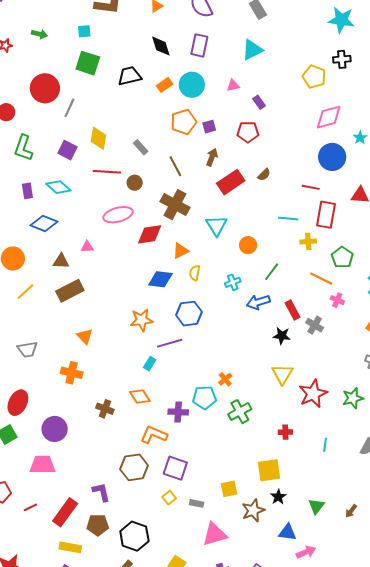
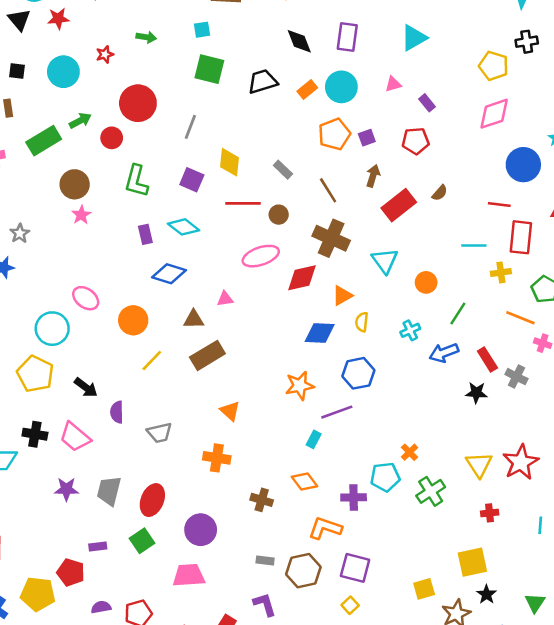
red circle: (45, 88) -> (138, 103), moved
pink diamond: (329, 117) -> (494, 114), moved
yellow triangle: (282, 374) -> (479, 464), moved
gray rectangle: (197, 503) -> (265, 560), moved

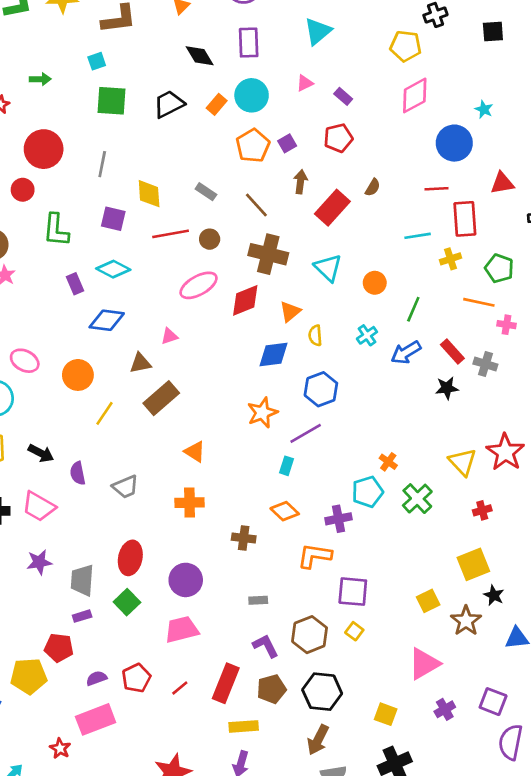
gray trapezoid: (109, 491) -> (82, 580), moved
brown hexagon: (303, 571) -> (310, 635), moved

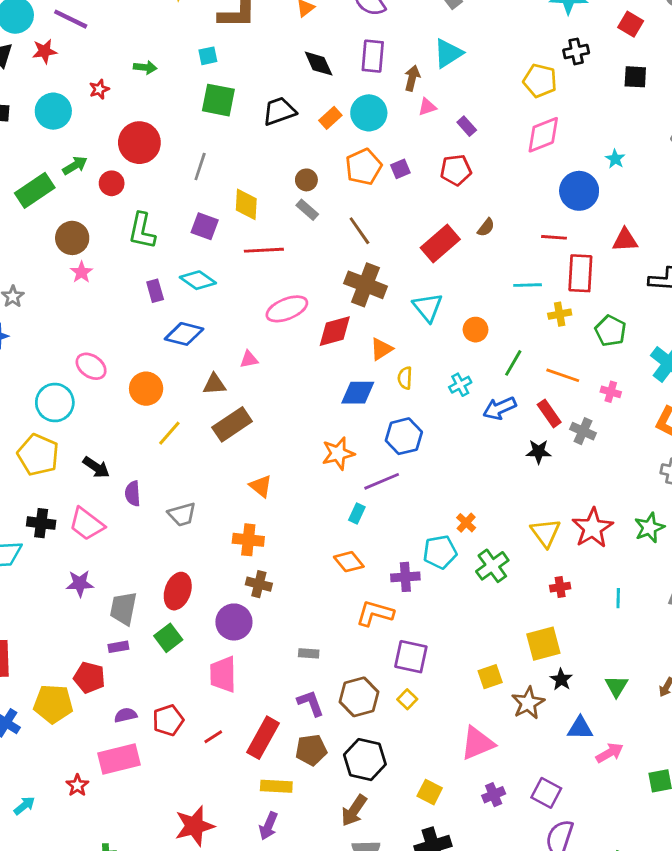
brown arrow: (300, 182) -> (412, 78), moved
brown circle: (210, 239) -> (306, 180), moved
orange line: (479, 302) -> (563, 375), moved
brown cross: (244, 538) -> (259, 584), moved
pink trapezoid: (182, 629) -> (223, 674), turned -84

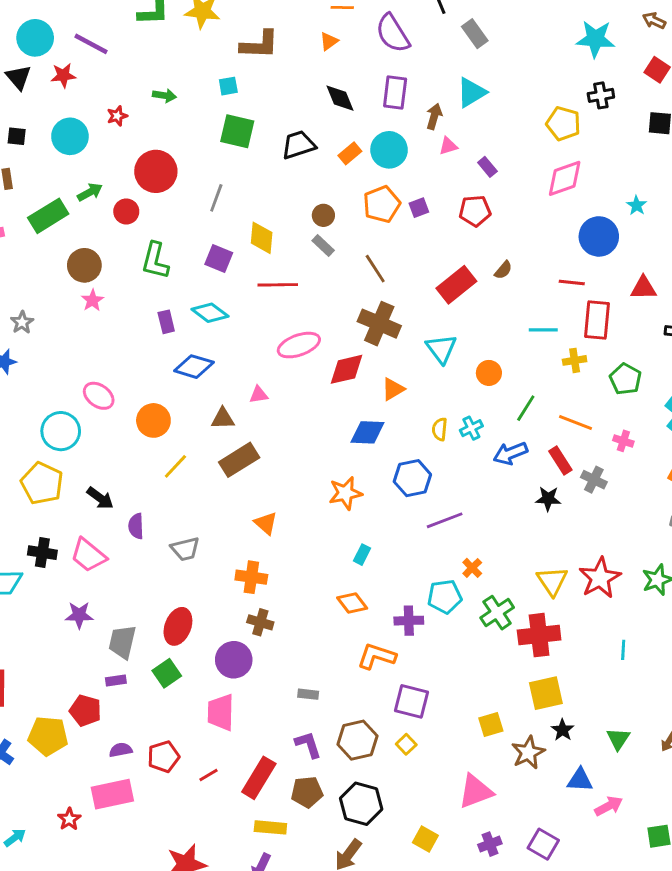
yellow semicircle: (405, 378) -> (440, 429), moved
purple line: (382, 481) -> (445, 520), moved
red cross: (560, 587) -> (539, 635), moved, size x2.0

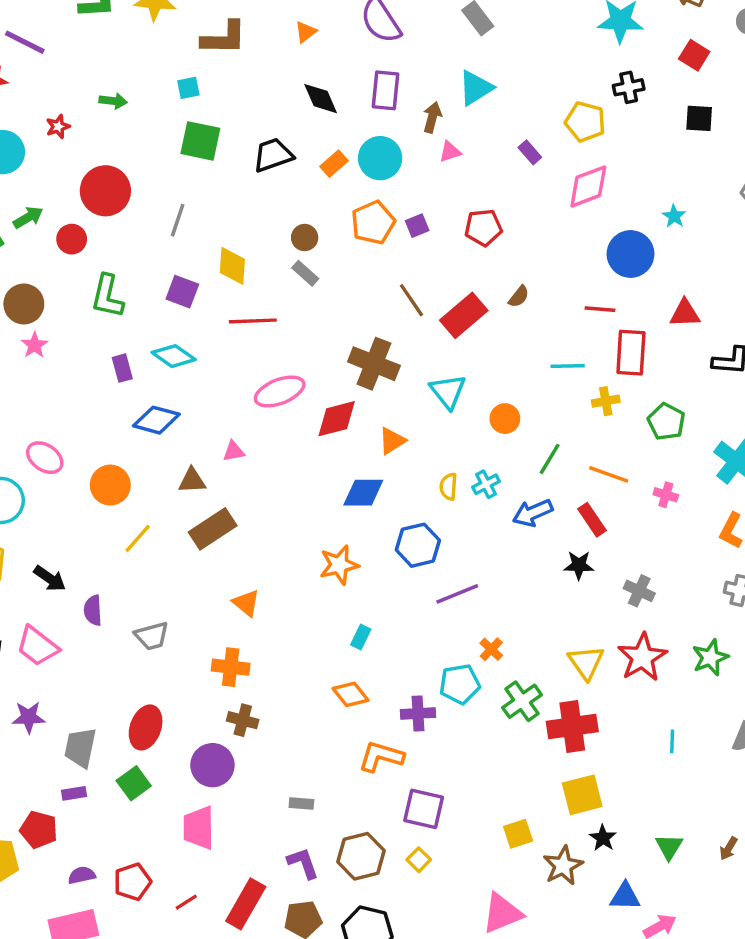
purple rectangle: (487, 167) -> (530, 152), moved
brown line: (375, 269) -> (412, 300), moved
gray cross: (594, 480) -> (639, 591), moved

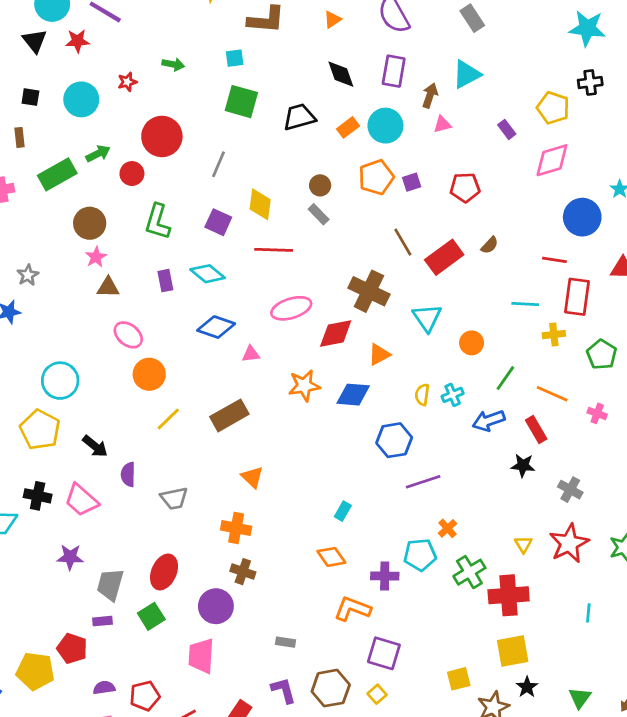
blue diamond: (156, 420) -> (216, 327), moved
pink ellipse: (45, 458) -> (128, 335), moved
brown triangle: (192, 481) -> (108, 287), moved
orange star: (339, 565) -> (304, 386), moved
yellow triangle: (586, 662) -> (523, 544), size x0.6

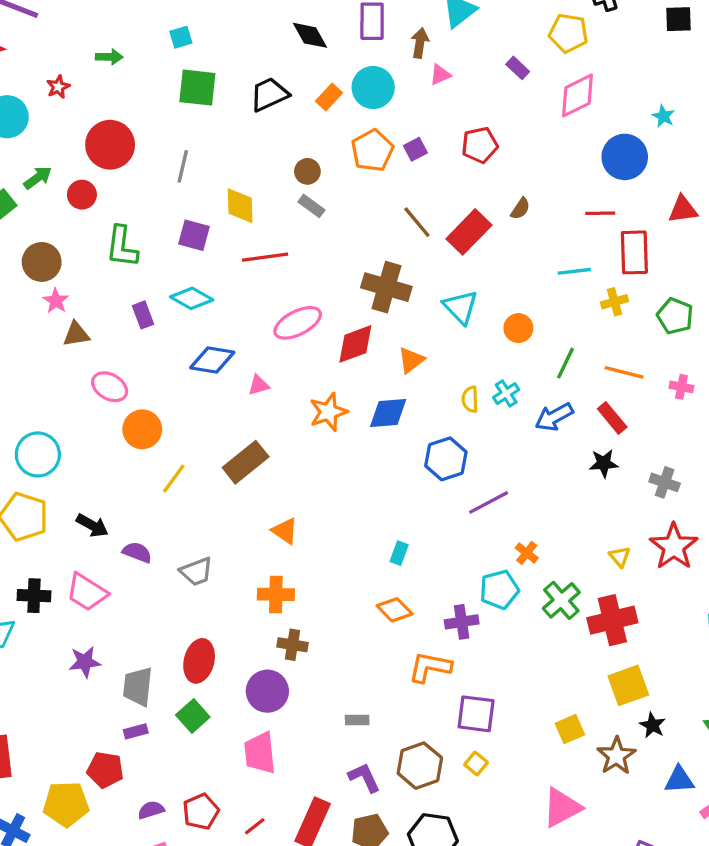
purple semicircle: (128, 474) -> (137, 552), turned 120

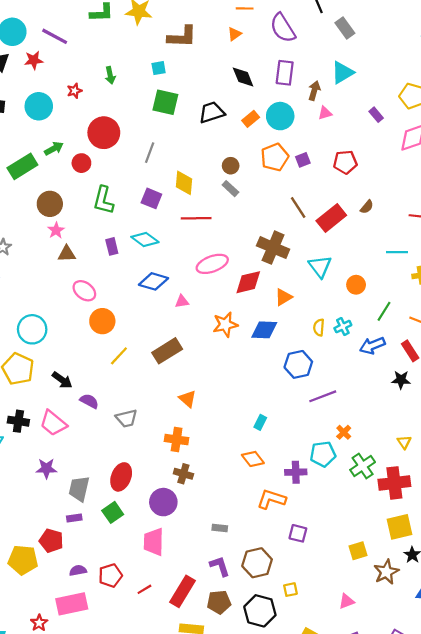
green arrow: (109, 57) -> (110, 75), turned 70
purple square: (476, 714) -> (298, 533), size x0.7
yellow square: (476, 763) -> (290, 590), moved, turned 32
pink triangle: (562, 808) -> (347, 601), size x0.6

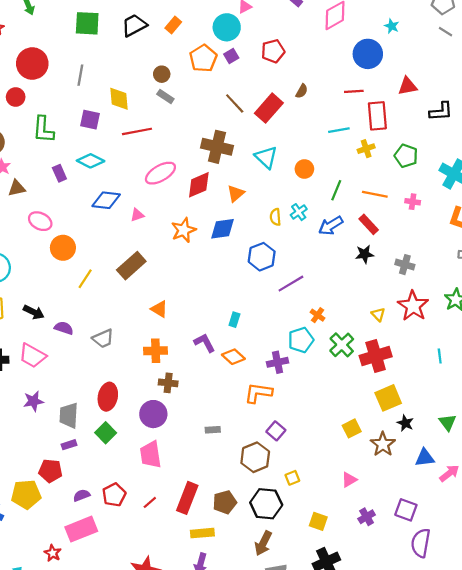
cyan circle: (280, 116) -> (227, 27), moved
purple square: (298, 533) -> (276, 431), moved, turned 36
purple L-shape: (220, 566) -> (205, 343), moved

